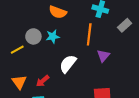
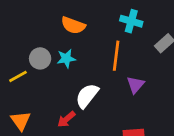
red arrow: (43, 81) -> (66, 119), moved

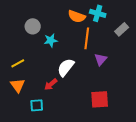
orange semicircle: (73, 25) -> (77, 16), moved
gray circle: (40, 58) -> (33, 26), moved
yellow line: (18, 76) -> (18, 63), moved

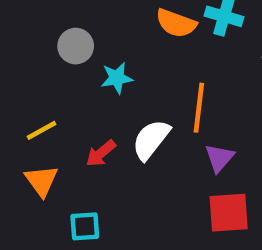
orange line: (87, 38) -> (199, 108), moved
purple triangle: (101, 59) -> (219, 158), moved
red arrow: (51, 84) -> (101, 153), moved

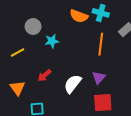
orange line: (199, 108) -> (101, 44), moved
yellow line: (41, 130) -> (17, 53), moved
white semicircle: (151, 140) -> (73, 84), moved

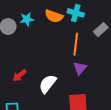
cyan star: (52, 41) -> (27, 19), moved
purple triangle: (99, 78) -> (80, 68), moved

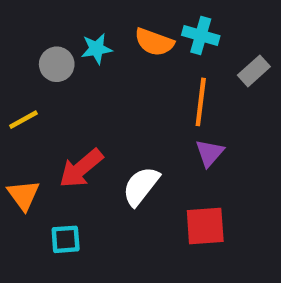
red arrow: (20, 75) -> (81, 168), size x1.5

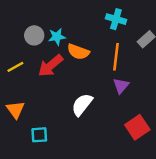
orange semicircle: (154, 42) -> (78, 52), moved
cyan star: (97, 49) -> (57, 37), moved
red arrow: (81, 168) -> (51, 66), moved
red square: (205, 226) -> (137, 127), moved, turned -30

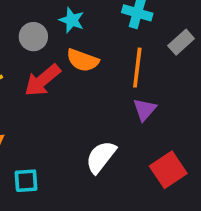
gray circle: (34, 35) -> (33, 37), moved
cyan star: (57, 37) -> (72, 20), moved, turned 30
white semicircle: (82, 105) -> (101, 157), moved

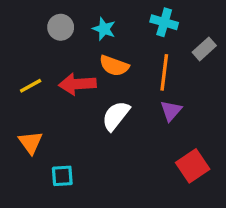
gray circle: (33, 37) -> (61, 27), moved
red arrow: (42, 80) -> (77, 84), turned 36
white semicircle: (101, 157) -> (116, 116), moved

